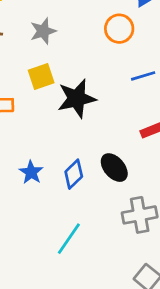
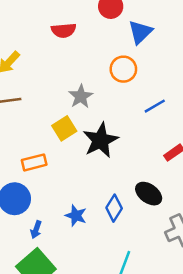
gray star: (43, 31) -> (81, 96), moved

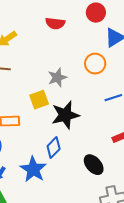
blue diamond: (114, 208) -> (54, 147), moved
blue star: (76, 216) -> (33, 169), size x1.5

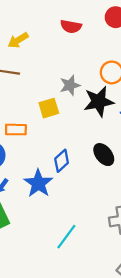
black star: (65, 115) -> (99, 102), moved
black ellipse: (94, 165) -> (104, 155), moved

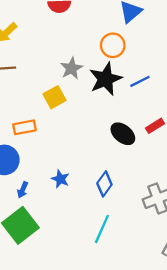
blue diamond: (62, 161) -> (104, 184), moved
blue star: (38, 183) -> (60, 179), size x0.6

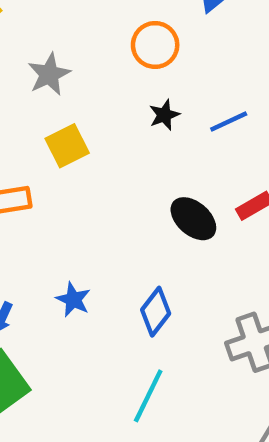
orange circle: (113, 45) -> (155, 45), moved
gray star: (72, 68) -> (49, 74), moved
black star: (106, 79) -> (164, 115), size x0.5

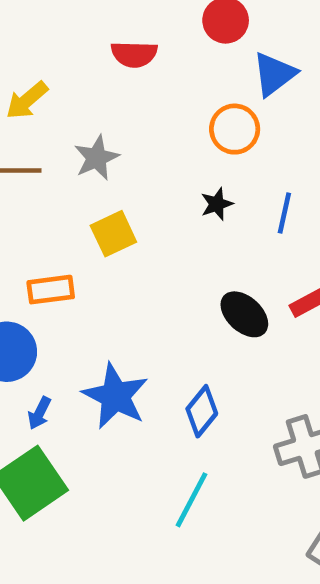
orange circle: (155, 45) -> (235, 129), moved
blue line: (229, 122) -> (284, 213), turned -54
blue star: (73, 300) -> (115, 396), size x1.8

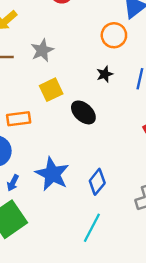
black ellipse: (244, 314) -> (83, 112), moved

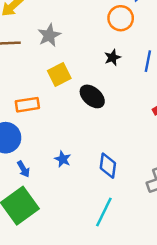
blue star: (52, 174) -> (63, 159), size x0.5
blue diamond: (97, 182) -> (108, 166), turned -30
blue arrow: (13, 183) -> (23, 169), turned -56

